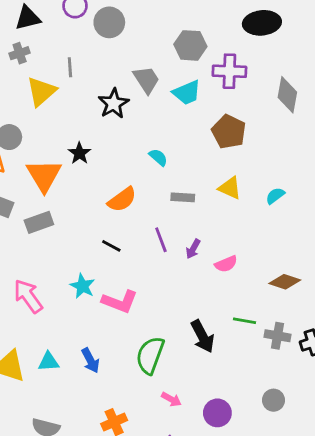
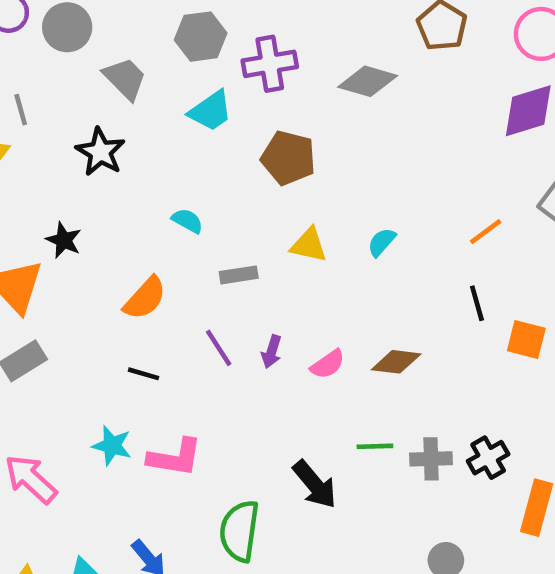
gray trapezoid: (146, 80) -> (125, 79), moved
gray diamond: (287, 95) -> (368, 81), turned -72
brown diamond: (285, 282) -> (396, 362), moved

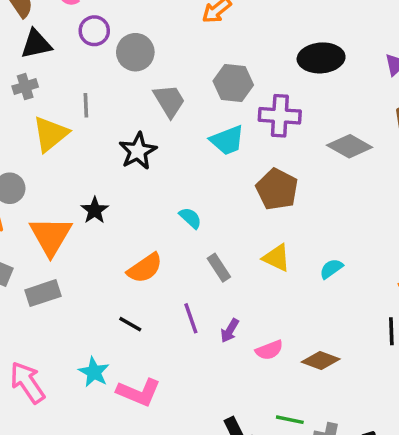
gray rectangle: (239, 275) -> (219, 268), turned 52

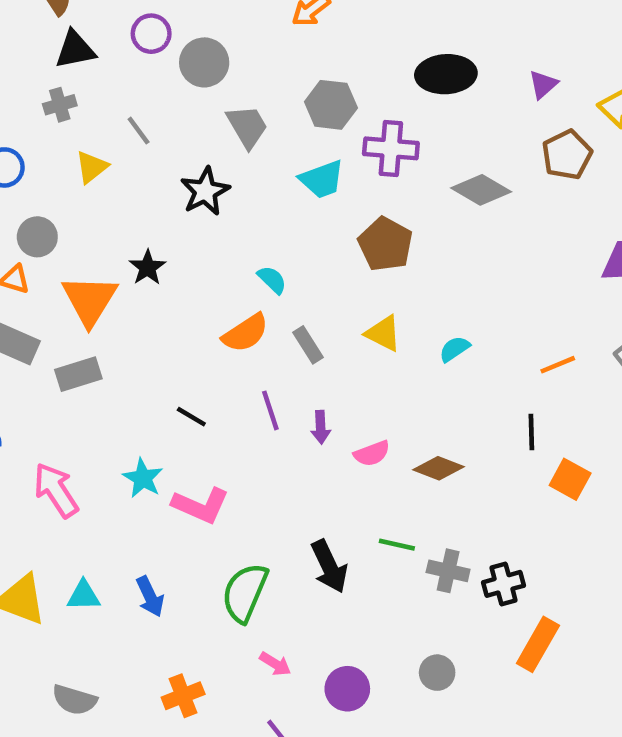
gray line: (86, 105) -> (139, 131), turned -35
yellow triangle: (50, 134) -> (92, 167), size x0.7
orange semicircle: (145, 268) -> (245, 333), moved
purple arrow: (230, 331) -> (321, 427), turned -35

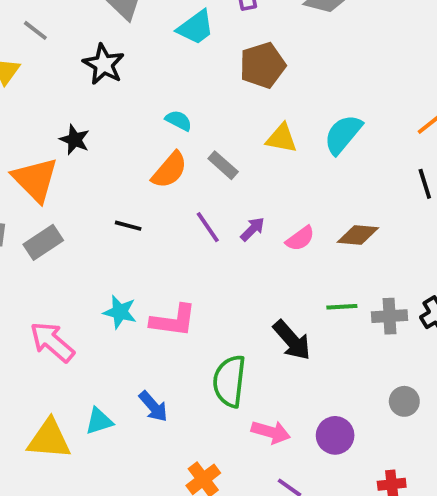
brown pentagon: (385, 244) -> (263, 65), turned -30
cyan semicircle: (454, 349) -> (343, 134), size x1.6
black line: (191, 417) -> (128, 226), moved
purple arrow: (321, 427) -> (253, 229), turned -116
pink arrow: (275, 664) -> (271, 432), size x1.4

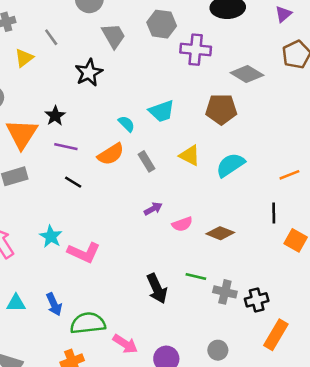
cyan trapezoid: (196, 27) -> (162, 111), moved
brown pentagon: (263, 65) -> (221, 109), moved
purple line: (208, 227) -> (66, 147), moved, turned -60
green semicircle: (229, 381) -> (88, 323), moved, turned 60

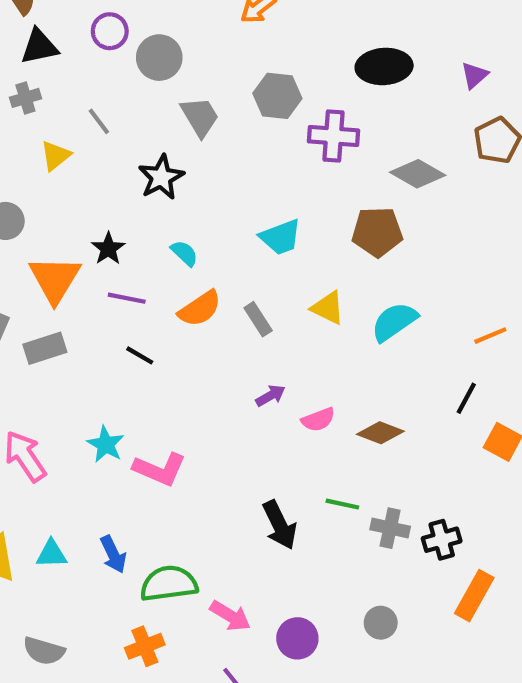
cyan semicircle: (126, 124) -> (184, 253), moved
black line: (274, 213) -> (466, 398), turned 30

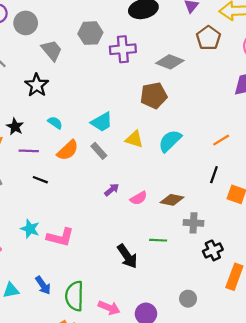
cyan trapezoid: (281, 237) -> (102, 122), moved
gray cross: (390, 528) -> (194, 223), moved
green semicircle: (169, 584) -> (74, 296), turned -72

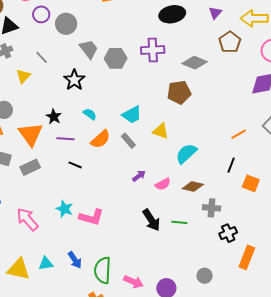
gray hexagon: (90, 33) -> (116, 58), moved
cyan semicircle: (170, 141) -> (186, 153), moved
black arrow: (127, 256) -> (151, 220), moved

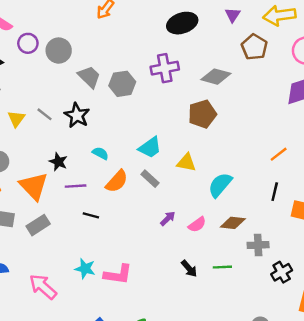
gray line: (42, 57) -> (45, 114), moved
black arrow: (151, 220) -> (189, 269), size x0.7

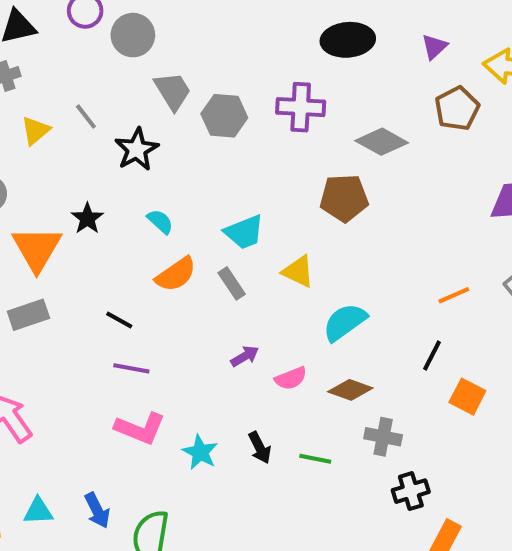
gray line: (45, 114) -> (86, 117), moved
purple line: (76, 186) -> (131, 368), moved
cyan star: (85, 269) -> (200, 452), moved

